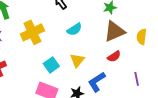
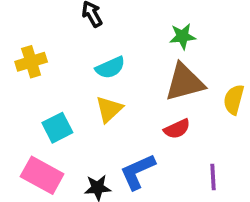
yellow cross: (32, 32) -> (31, 62), size x0.7
yellow triangle: (77, 60) -> (109, 109), moved

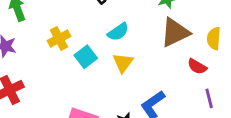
cyan square: (57, 128) -> (86, 57), moved
red semicircle: (177, 129) -> (197, 66), moved, turned 66

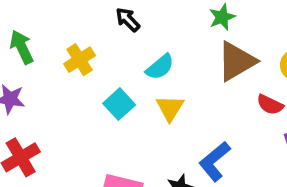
yellow cross: (59, 39) -> (80, 60), moved

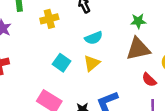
cyan square: (119, 104) -> (62, 63), moved, turned -30

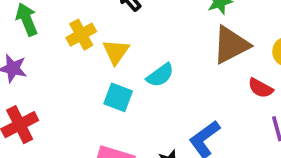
cyan semicircle: (94, 38) -> (160, 75), moved
yellow triangle: (92, 63) -> (116, 52), moved

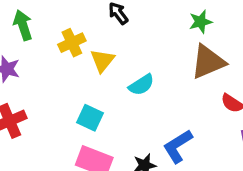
cyan square: (118, 97) -> (90, 118), moved

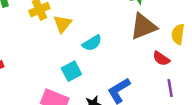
cyan square: (90, 118) -> (71, 71), moved, turned 36

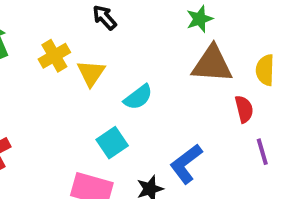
brown triangle: (143, 26) -> (212, 64), turned 32
red semicircle: (161, 59) -> (244, 109), turned -132

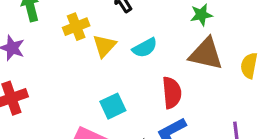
cyan semicircle: (138, 97) -> (145, 48), moved
red semicircle: (244, 109) -> (172, 93), moved, size x1.4

